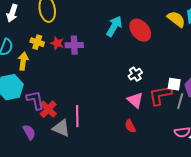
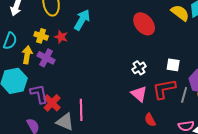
cyan arrow: (114, 26) -> (82, 20), moved
purple cross: (74, 45) -> (46, 58), moved, turned 30
white square: (174, 84) -> (173, 65), moved
red semicircle: (130, 126) -> (150, 120), moved

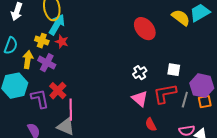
cyan arrow: (82, 20) -> (57, 25), moved
red cross: (52, 103) -> (58, 91), moved
pink line: (81, 110) -> (71, 110), moved

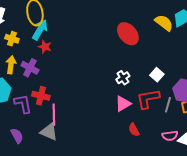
yellow cross: (42, 41) -> (12, 39), moved
white square: (174, 70) -> (157, 75), turned 32
red cross: (58, 91) -> (41, 96), turned -30
pink triangle: (140, 99) -> (123, 104), turned 48

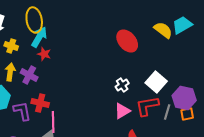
white square: (157, 75) -> (156, 82), size x1.5

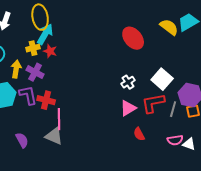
yellow cross: (11, 46) -> (33, 48), moved, turned -32
purple L-shape: (22, 111) -> (28, 95), moved

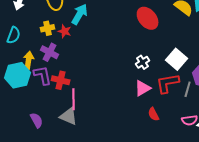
cyan arrow: (45, 34) -> (80, 14), moved
yellow arrow: (16, 69) -> (29, 60), moved

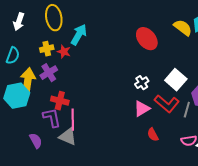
purple cross: (50, 52) -> (49, 73), turned 30
yellow arrow: (29, 60) -> (28, 81), size x1.4
purple L-shape: (43, 75) -> (52, 118), moved
red L-shape: (168, 83) -> (167, 104), turned -130

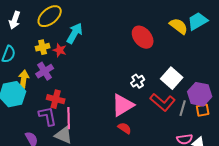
yellow ellipse: (54, 18) -> (50, 16), turned 60
yellow arrow: (28, 81) -> (24, 79), size x0.7
pink triangle: (142, 109) -> (123, 105), moved, size x1.4
red semicircle: (153, 135) -> (125, 128), moved, turned 152

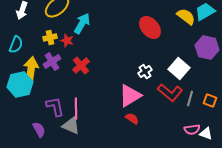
yellow arrow: (24, 79) -> (31, 70), size x1.4
purple hexagon: (200, 94) -> (207, 48), moved
red cross: (56, 99) -> (81, 66), moved, turned 36
orange square: (203, 110) -> (210, 101), turned 32

